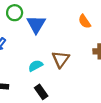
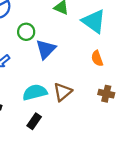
cyan semicircle: (36, 66) -> (35, 92), size x1.5
black rectangle: (41, 92) -> (34, 121), turned 56

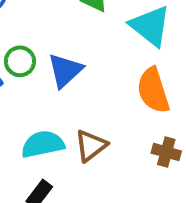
green circle: (26, 32) -> (20, 61), moved
orange semicircle: (97, 58) -> (153, 90), size x1.6

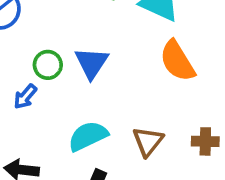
brown triangle: (91, 146) -> (148, 141), moved
brown cross: (166, 152) -> (205, 141), moved

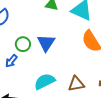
brown triangle: (148, 141) -> (76, 84), turned 42

